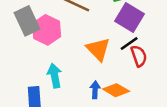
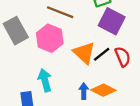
pink hexagon: (47, 30) -> (50, 38), moved
black line: (129, 43) -> (102, 54), moved

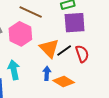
purple square: (112, 21) -> (75, 23), turned -35
blue arrow: (84, 91) -> (47, 73), moved

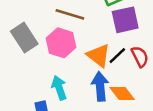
blue arrow: (47, 73) -> (100, 86), size x1.6
orange diamond: (64, 82) -> (122, 94), turned 30

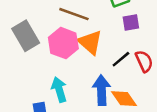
purple square: (125, 20) -> (131, 23), size x0.6
orange triangle: (99, 55) -> (90, 42), moved

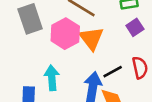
purple square: (131, 23) -> (135, 27), turned -36
black line: (121, 59) -> (113, 72), moved

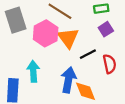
black line: (113, 72) -> (88, 54), moved

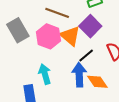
purple square: (106, 29) -> (90, 26), moved, size x1.5
black line: (88, 54) -> (86, 56), moved

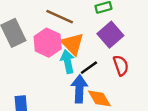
purple square: (90, 26) -> (110, 35), moved
cyan arrow: (45, 74) -> (68, 62), moved

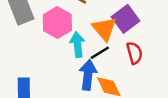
orange triangle: (72, 44) -> (104, 29), moved

